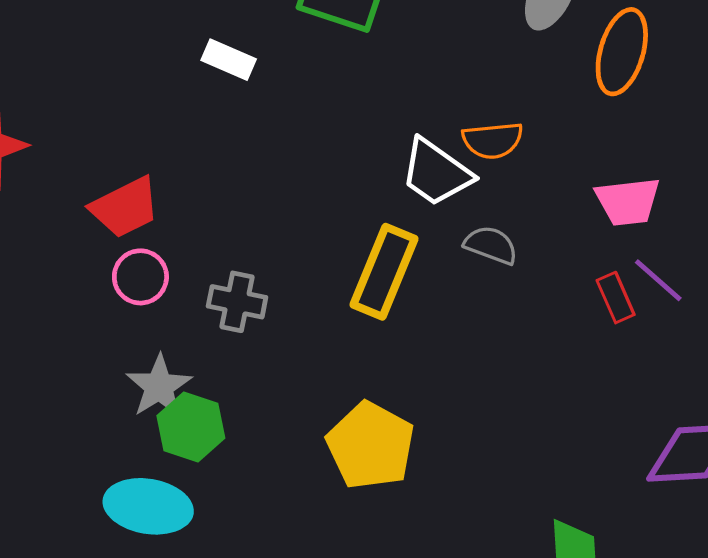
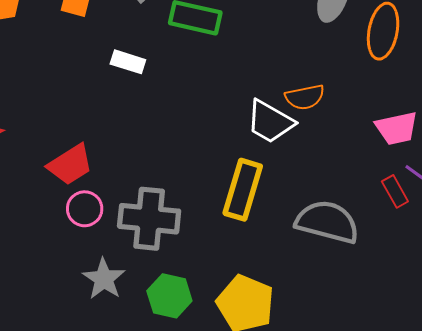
gray semicircle: (491, 245) -> (327, 222), moved, size x1.8
gray cross: (237, 302) -> (149, 219), size x1.6
green hexagon: (191, 427) -> (169, 296), moved

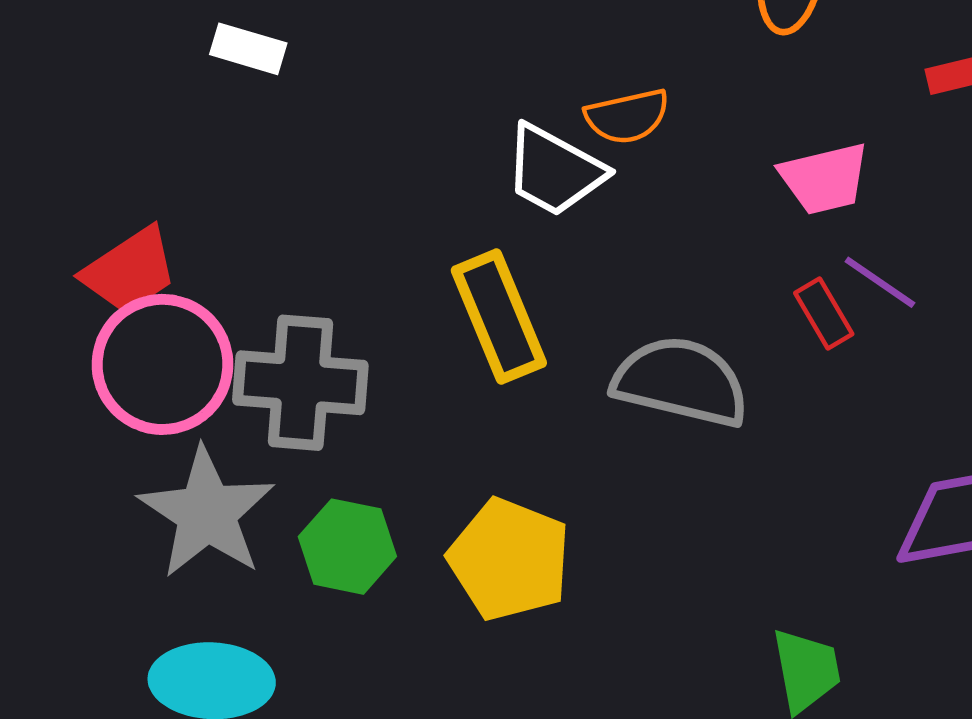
yellow rectangle: (243, 190) -> (499, 317), turned -38
pink circle: (85, 209) -> (163, 364), size x1.8
gray star: (104, 279) -> (207, 513), size x1.5

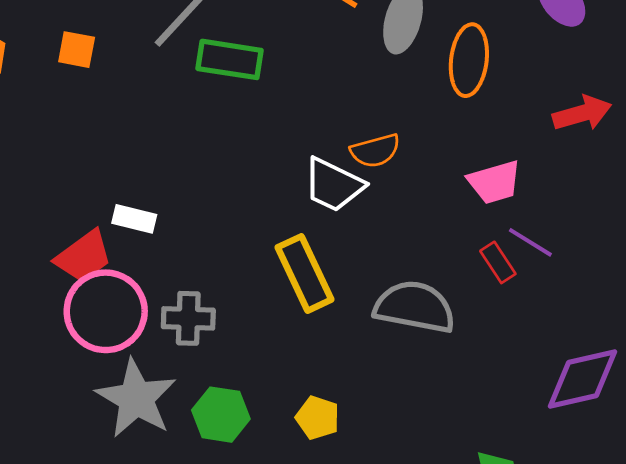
white rectangle: (248, 49) -> (134, 219), moved
gray cross: (300, 383) -> (188, 318), size x0.7
yellow pentagon: (509, 559) -> (318, 418), size x0.6

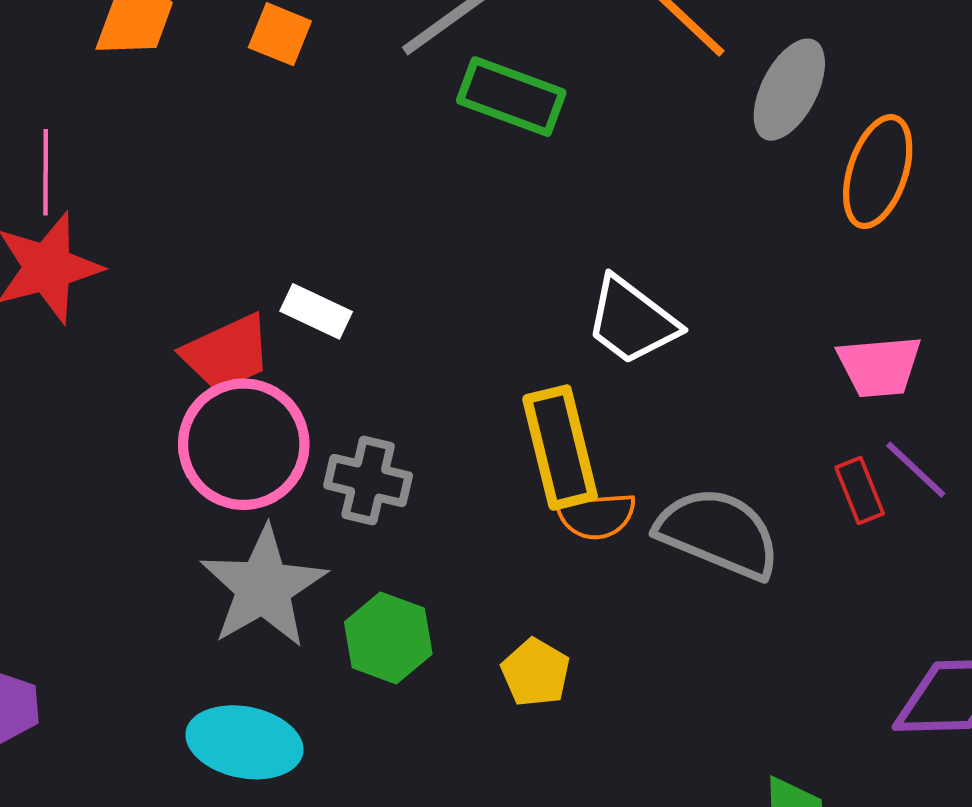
orange semicircle: (375, 151) -> (596, 516), moved

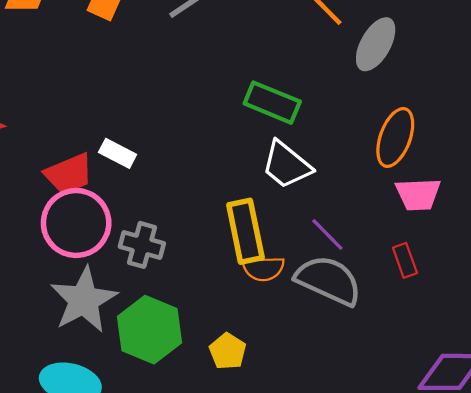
green rectangle: (511, 97) -> (272, 103), moved
orange ellipse: (878, 172) -> (395, 137), moved
purple line: (916, 470) -> (327, 234), moved
green hexagon: (388, 638) -> (150, 330), size x1.4

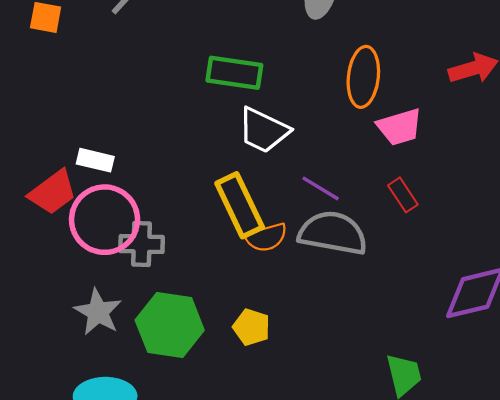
pink circle: (76, 223) -> (105, 220), moved
gray star: (84, 300) -> (98, 312), size x0.7

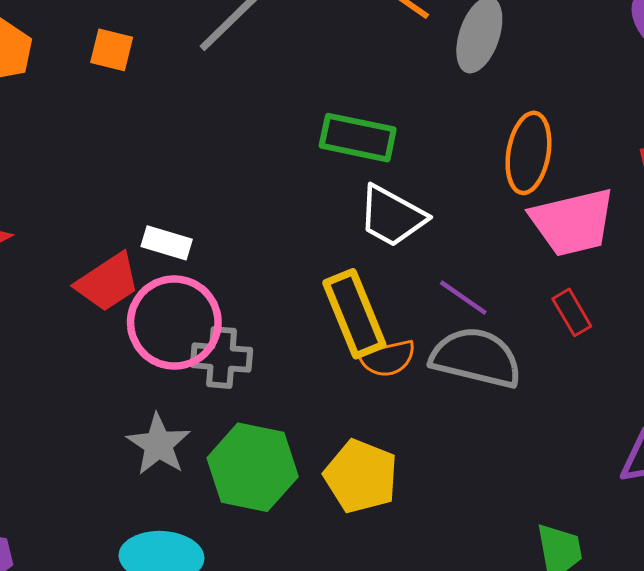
pink trapezoid: (400, 127) -> (573, 222), size x1.4
yellow pentagon: (251, 327) -> (361, 476), size x1.5

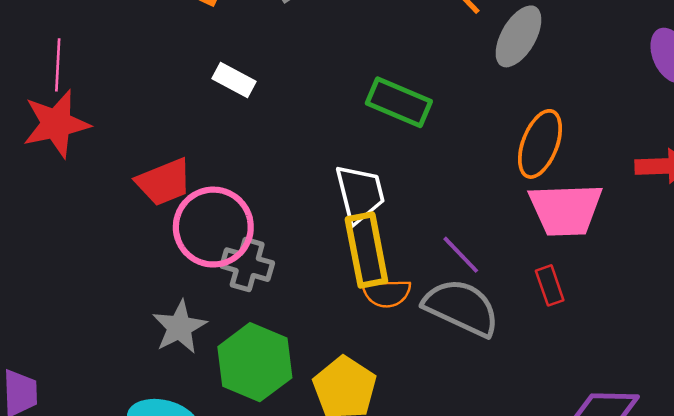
white trapezoid: (392, 216) -> (360, 194), moved, turned -144
white rectangle: (167, 243) -> (234, 80), moved

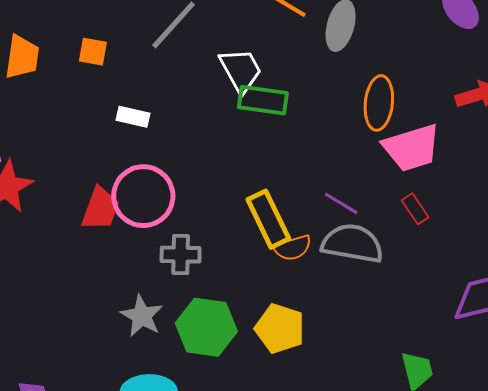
red trapezoid: (164, 182) -> (100, 209), turned -33
white trapezoid: (360, 194) -> (241, 70), moved
pink circle: (213, 227) -> (143, 196), moved

